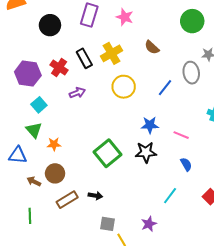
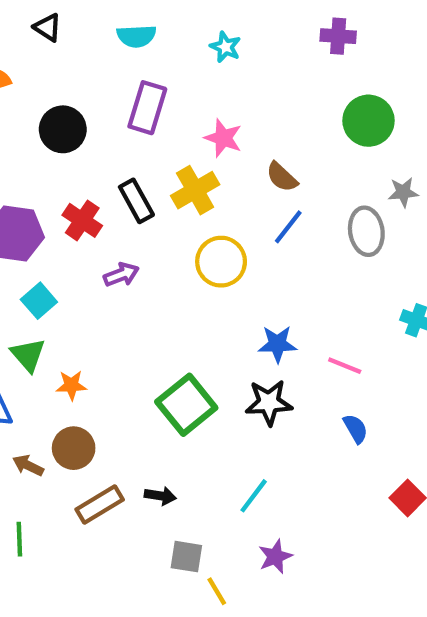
pink star: (125, 17) -> (223, 138), moved
blue line: (165, 88) -> (288, 227), moved
cyan line: (170, 196) -> (254, 496), moved

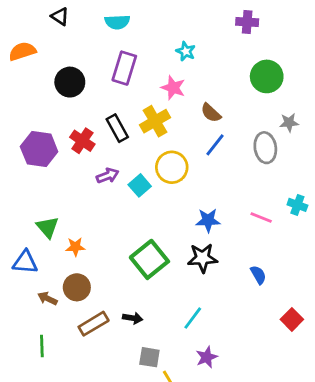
cyan star: (225, 47) -> (186, 51), moved
cyan square: (39, 301) -> (140, 185), moved
pink line: (345, 366) -> (261, 218), moved

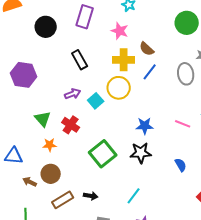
yellow cross: (155, 121) -> (124, 60), moved, turned 30
red cross: (82, 141) -> (71, 125), moved
green triangle: (47, 227) -> (43, 119), moved

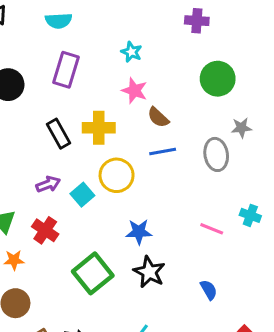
pink star: (120, 31) -> (134, 91), moved
yellow cross: (124, 60) -> (99, 128), moved
blue line: (150, 72) -> (163, 152), turned 42
blue star: (145, 126) -> (139, 232), moved
black star: (141, 153) -> (149, 272), turned 30

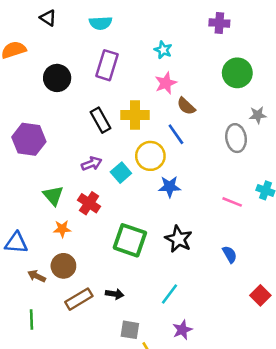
pink star: (134, 91) -> (166, 83), turned 30
blue line: (163, 152) -> (176, 134), moved, turned 65
blue star: (139, 232) -> (170, 187), moved
green square: (93, 273) -> (130, 240), turned -32

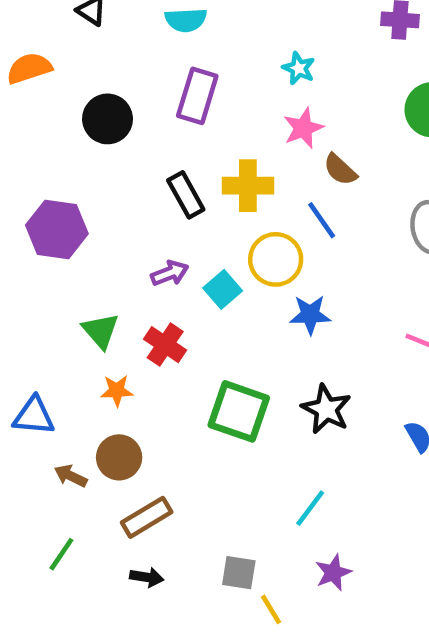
black arrow: (115, 294) -> (147, 577), moved
green line: (32, 320) -> (61, 554), turned 36

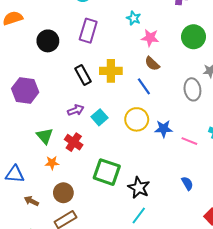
pink star: (303, 128) -> (150, 38), moved, turned 30
yellow circle: (276, 259) -> (137, 119), moved
blue star: (310, 315) -> (164, 129), moved
black star: (326, 409) -> (139, 188), moved
brown circle: (119, 457) -> (63, 193), moved

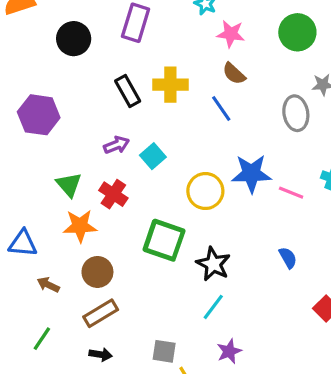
yellow circle: (137, 119) -> (205, 191), moved
blue star: (164, 129) -> (251, 174), size x1.4
orange star: (52, 163) -> (80, 226), size x1.5

